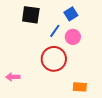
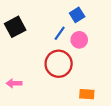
black square: (31, 15) -> (15, 27), moved, turned -36

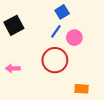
blue square: (77, 15) -> (62, 12), moved
pink arrow: (14, 83) -> (13, 68), moved

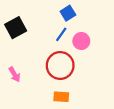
pink arrow: (13, 68) -> (14, 74), turned -120
orange rectangle: (82, 89) -> (61, 97), moved

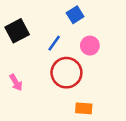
blue line: (61, 34) -> (54, 43), moved
orange rectangle: (61, 97) -> (84, 108), moved

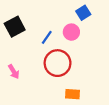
blue square: (75, 15) -> (83, 13), moved
pink circle: (90, 46) -> (71, 32), moved

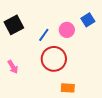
blue square: (83, 13) -> (88, 20), moved

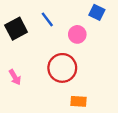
blue square: (88, 20) -> (97, 12), moved, turned -32
blue line: (44, 35) -> (47, 19), moved, turned -72

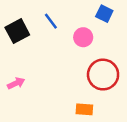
red circle: (62, 68) -> (103, 75), moved
pink arrow: (15, 77) -> (16, 83), turned -84

